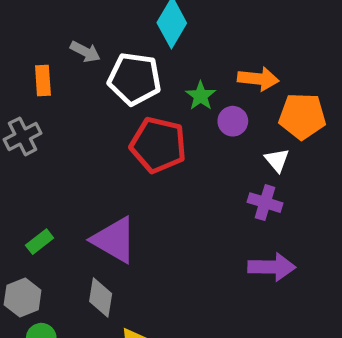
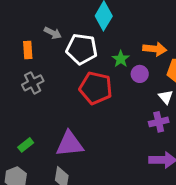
gray cross: (23, 136) -> (33, 83), moved
purple cross: (265, 203) -> (159, 122), turned -30
purple triangle: (114, 240) -> (70, 144), turned -36

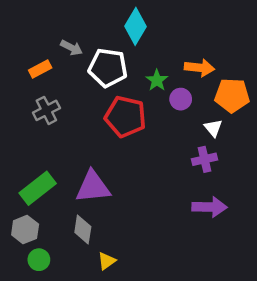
orange rectangle: (28, 50) -> (40, 69), turned 66
green rectangle: (26, 145) -> (38, 188), size x1.8

